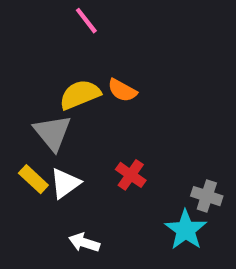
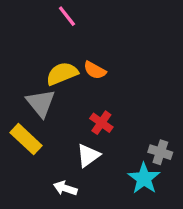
red cross: (131, 175) -> (101, 123), moved
yellow rectangle: (33, 179) -> (26, 139), size x1.4
white triangle: (65, 183) -> (88, 155), moved

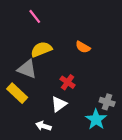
pink line: (67, 16) -> (35, 16), moved
orange semicircle: (95, 70) -> (83, 47), moved
gray triangle: (41, 103) -> (27, 69), turned -30

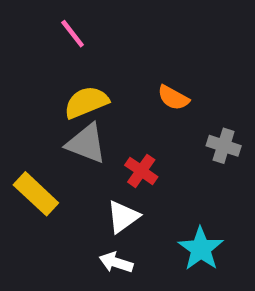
gray triangle: (27, 69) -> (86, 143), moved
gray cross: (107, 102) -> (224, 146), moved
white arrow: (43, 126) -> (116, 262), moved

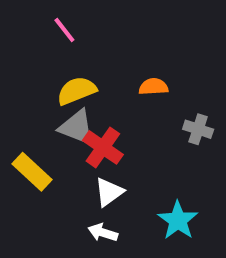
orange semicircle: (173, 98) -> (154, 87), turned 148
red cross: (141, 171) -> (103, 147), moved, size x1.4

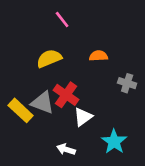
pink line: (64, 30) -> (62, 19), moved
gray triangle: (77, 127) -> (43, 103), moved
white triangle: (109, 192) -> (83, 117), moved

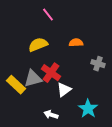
gray triangle: (43, 103) -> (33, 79), turned -36

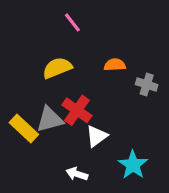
gray cross: (98, 64) -> (147, 85), moved

